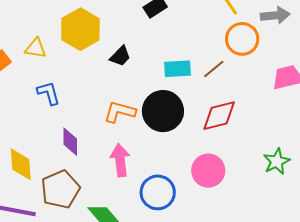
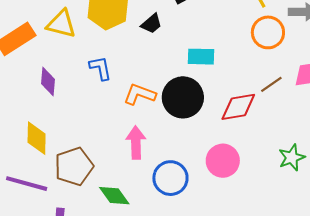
yellow triangle: (36, 48) -> (61, 24), size x1.4
black trapezoid: (120, 56) -> (151, 24), moved
brown line: (214, 69) -> (271, 84), moved
blue L-shape: (49, 93) -> (100, 68), moved
purple diamond: (70, 142) -> (48, 82), moved

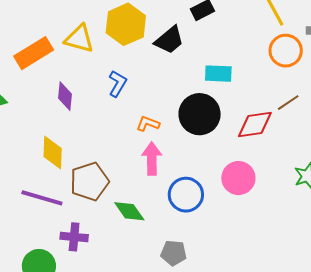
black trapezoid: (151, 24) -> (169, 40), size x1.4
blue L-shape: (100, 68) -> (118, 84), turned 40
orange L-shape: (140, 94) -> (148, 124), moved, size x0.7

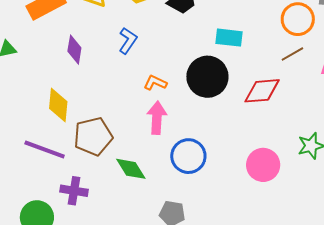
brown line: (288, 103) -> (292, 54), moved
pink circle: (238, 178) -> (263, 165), moved

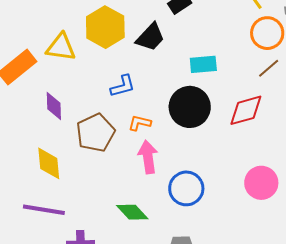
blue L-shape: (128, 41) -> (123, 86), moved, turned 52
brown pentagon: (93, 136) -> (96, 133), moved

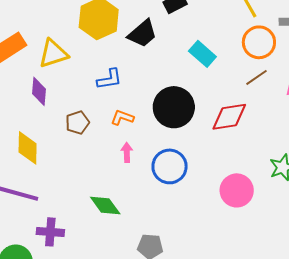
yellow triangle: (61, 47) -> (53, 54), moved, turned -32
cyan rectangle: (203, 64) -> (202, 54), moved, turned 40
brown pentagon: (96, 133) -> (77, 123), size x0.6
pink arrow: (148, 157) -> (127, 152), size x0.6
blue circle: (186, 188) -> (170, 166), moved

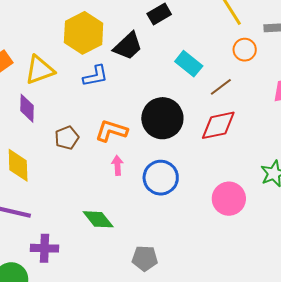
orange circle: (259, 42) -> (245, 50), size x0.7
brown line: (257, 77) -> (221, 87), moved
blue L-shape: (109, 79) -> (95, 76), moved
orange L-shape: (122, 118) -> (111, 131), size x1.4

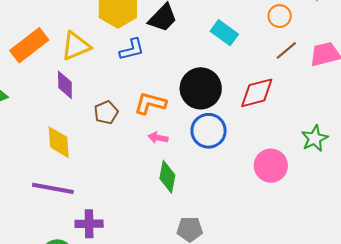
brown line: (221, 87) -> (286, 50), moved
pink arrow: (117, 165) -> (158, 138), turned -72
blue circle: (161, 178) -> (209, 131), moved
green diamond: (98, 219) -> (167, 177), moved, turned 52

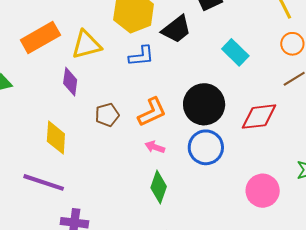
orange L-shape: (150, 103) -> (152, 112), turned 132

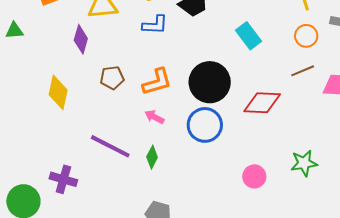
purple line: (44, 182) -> (110, 146), moved
green diamond: (159, 187) -> (152, 157), size x0.7
pink circle: (263, 191) -> (254, 176), size x0.7

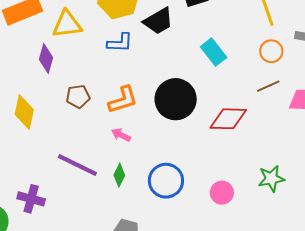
blue circle: (205, 125) -> (166, 181), moved

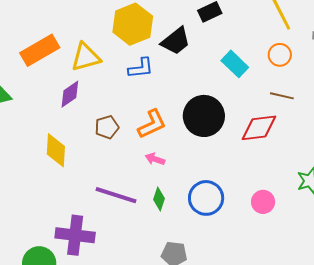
orange circle: (271, 51) -> (280, 55), moved
purple diamond: (46, 59) -> (70, 94), turned 48
brown line: (268, 86) -> (282, 96), moved, turned 45
purple cross: (31, 199) -> (75, 235), size x1.4

